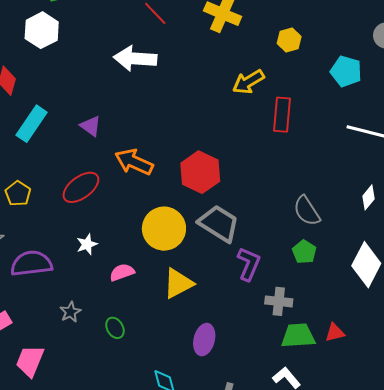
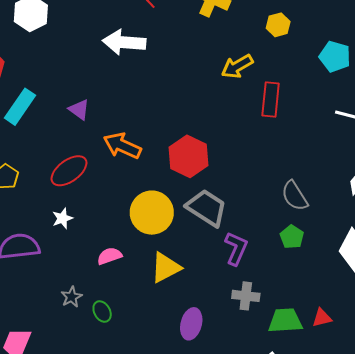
white star: (87, 244) -> (62, 218), moved
gray cross: (279, 301) -> (246, 296), moved
gray star: (70, 312) -> (72, 297), moved

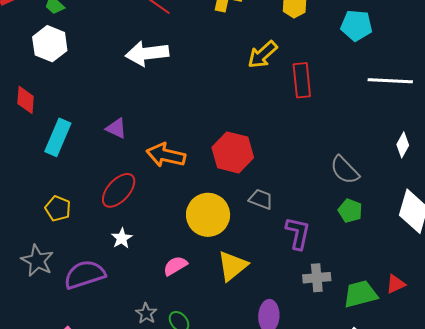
gray trapezoid: (207, 208) -> (261, 199), size x0.6

